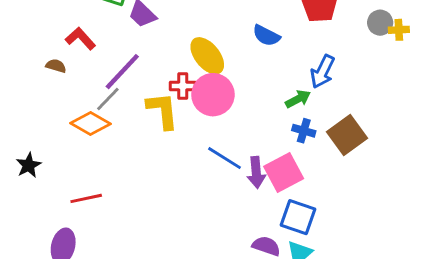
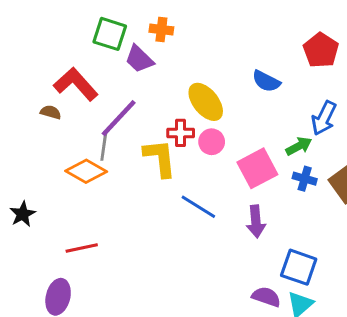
red L-shape: (80, 38) -> (76, 84), size x1.4
pink circle: (213, 95) -> (212, 142), size x0.6
gray line: (108, 99) -> (104, 146), turned -36
blue line: (225, 158) -> (198, 207), moved
pink square: (284, 172) -> (257, 168), moved

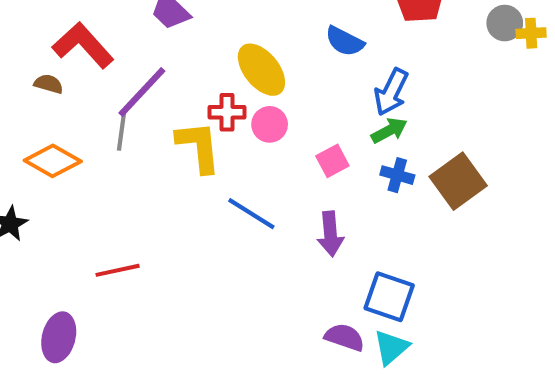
blue arrow: (324, 118) -> (391, 92), moved
pink square: (257, 168) -> (332, 161), size x0.6
orange diamond: (86, 171) -> (53, 161), moved
red line: (82, 248) -> (118, 270), moved

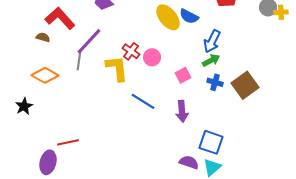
yellow ellipse: (261, 70) -> (168, 17), moved
red cross: (227, 112) -> (131, 51), turned 36
red line: (118, 270) -> (68, 142), moved

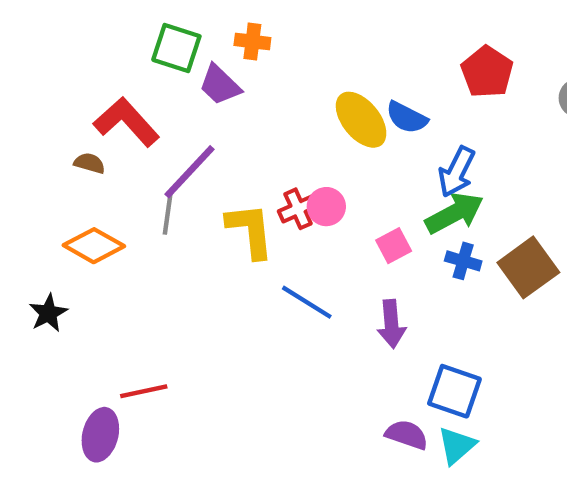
red cross: (131, 51) -> (298, 209), moved, turned 30
green arrow: (211, 60) -> (454, 213), size x1.5

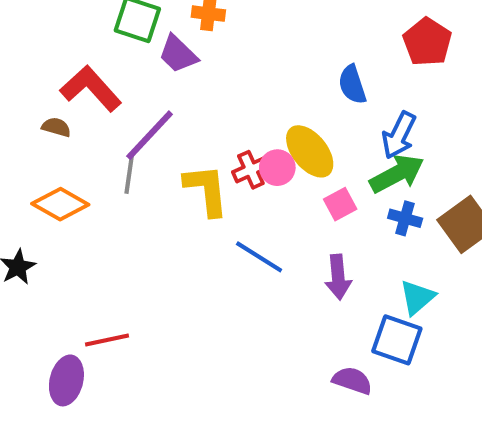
blue semicircle: (407, 118) -> (352, 84), turned 45
yellow ellipse: (361, 120) -> (310, 151), moved
cyan triangle: (457, 446) -> (417, 297), moved

